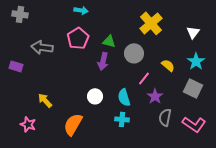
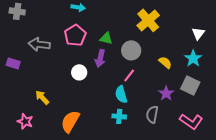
white triangle: (193, 32) -> (198, 33), moved
pink line: (144, 78) -> (129, 75), moved
white circle: (95, 96) -> (79, 72), moved
purple star: (155, 96) -> (166, 93), moved
gray semicircle: (165, 117) -> (152, 114), moved

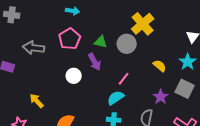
gray circle: (131, 50) -> (127, 44), moved
purple arrow: (100, 58) -> (95, 62), turned -42
cyan semicircle: (121, 94) -> (116, 98), turned 72

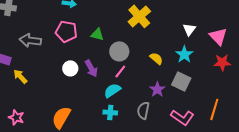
pink pentagon: (70, 39) -> (66, 31), turned -30
gray circle: (127, 44) -> (119, 51), moved
purple arrow: (95, 62) -> (91, 68), moved
yellow arrow: (37, 101) -> (20, 76), moved

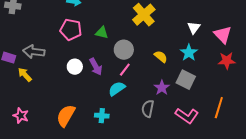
gray arrow: (30, 40) -> (34, 52), moved
cyan cross: (110, 112) -> (102, 116), moved

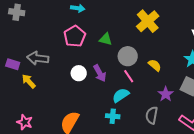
pink pentagon: (71, 30) -> (75, 36), turned 30
yellow semicircle: (161, 57) -> (155, 65), moved
pink line: (125, 70) -> (129, 76), turned -72
cyan cross: (102, 116) -> (113, 116), moved

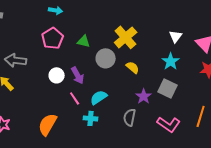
yellow cross: (148, 21) -> (126, 37), moved
pink line: (129, 76) -> (75, 98), moved

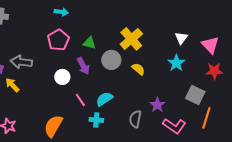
purple arrow: (78, 75) -> (83, 66), moved
gray square: (168, 88) -> (195, 95), moved
purple star: (144, 96) -> (157, 105), moved

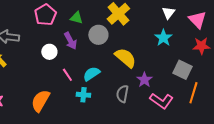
yellow semicircle: (138, 69) -> (125, 58), moved, size x1.6

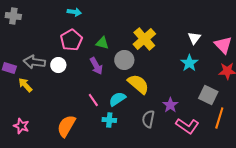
white circle: (49, 52) -> (58, 65), moved
yellow semicircle: (125, 58) -> (138, 84), moved

